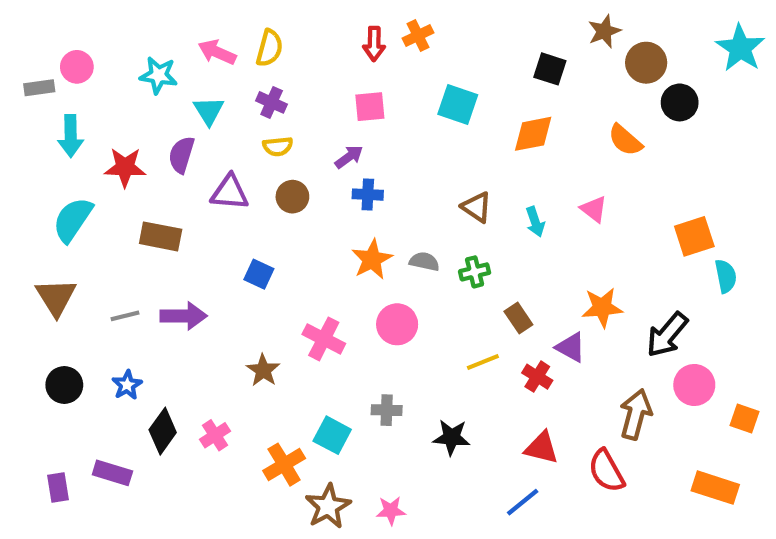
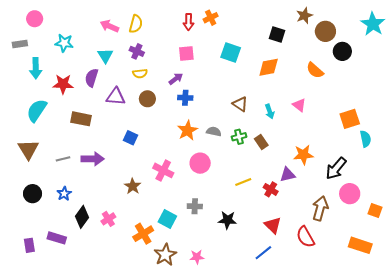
pink circle: (77, 67) -> (35, 19), moved
cyan star: (158, 75) -> (64, 43), moved
brown rectangle: (518, 318) -> (261, 142), moved
purple triangle: (571, 347) -> (288, 175), turned -42
red triangle: (541, 448) -> (273, 225), turned 30

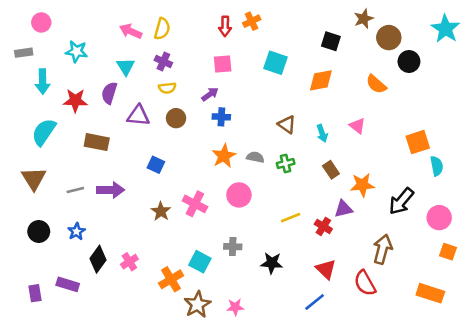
brown rectangle: (261, 142) -> (331, 170), moved
brown star: (133, 186) -> (161, 211), moved
pink circle: (350, 194) -> (439, 218), moved

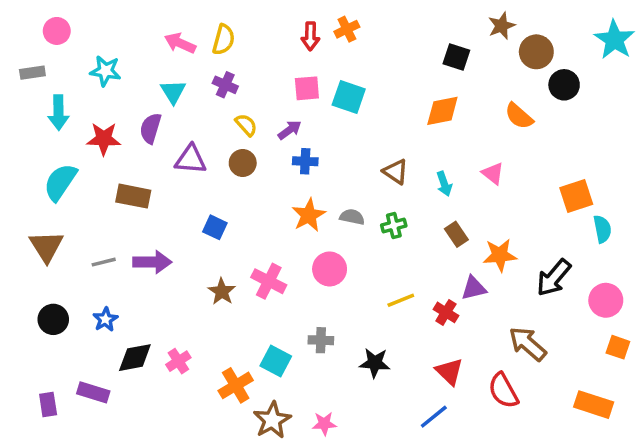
cyan square: (275, 63) -> (349, 97), moved
yellow semicircle: (167, 88) -> (246, 125), moved, turned -126
brown arrow: (383, 249) -> (528, 344), turned -64
black diamond: (98, 259) -> (135, 358), turned 44

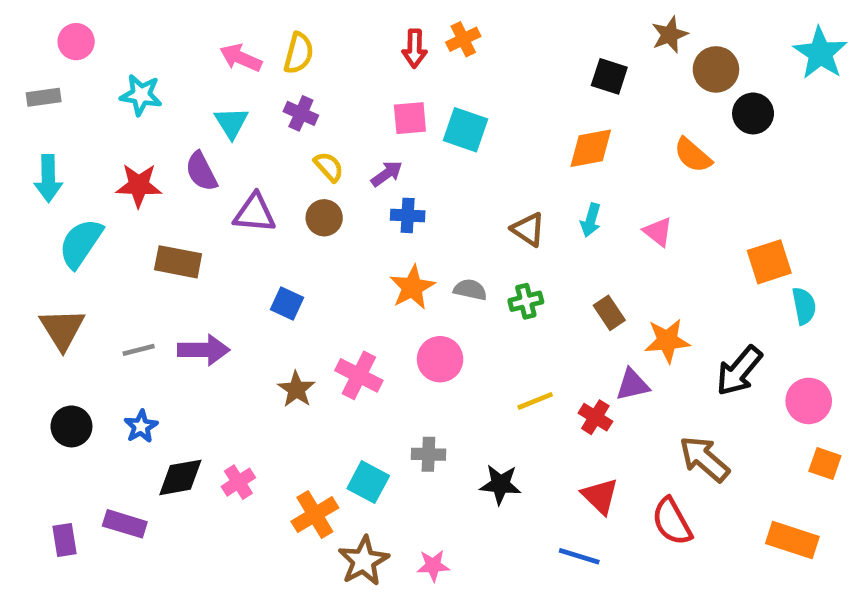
cyan arrow: (58, 113) -> (48, 178), moved
purple semicircle: (151, 128) -> (201, 171), turned -44
cyan arrow: (444, 184) -> (591, 220), moved, turned 35
blue line: (434, 417) -> (579, 556), turned 56

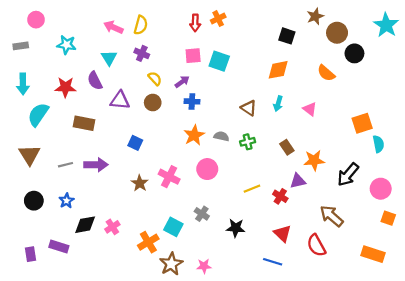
gray cross: (428, 454) -> (202, 214), turned 32

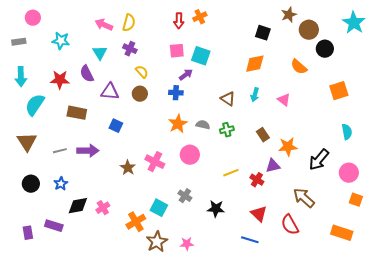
purple arrow: (182, 82) -> (186, 75), moved
orange square: (362, 123) -> (339, 91), moved
blue square: (135, 143) -> (116, 126), moved

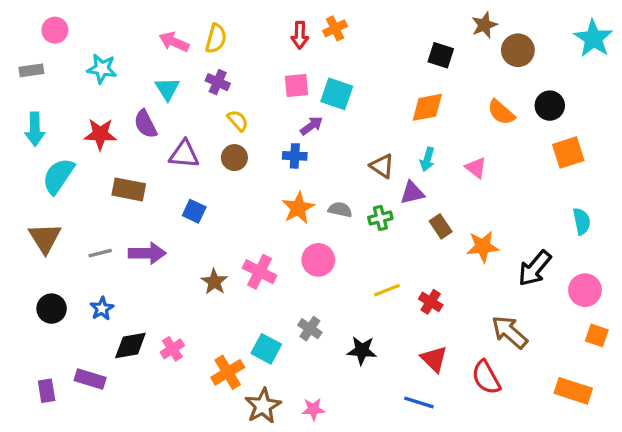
black circle: (325, 49) -> (550, 106), moved
purple triangle: (273, 166) -> (412, 193), moved

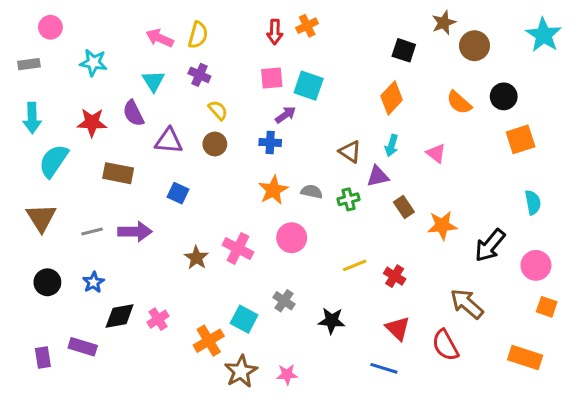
orange diamond: (427, 107) -> (392, 98), turned -36

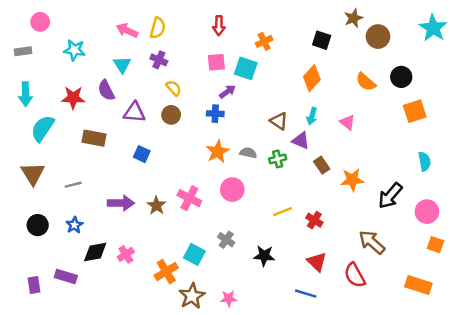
orange cross: (307, 26) -> (264, 41), moved
purple triangle: (378, 176) -> (301, 141), turned 36
purple arrow: (135, 232) -> (121, 203), moved

